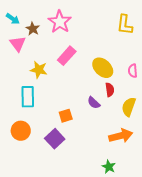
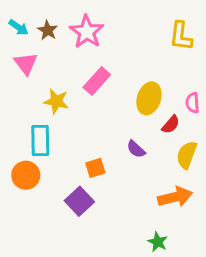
brown star: (33, 29) -> (48, 30), moved
yellow ellipse: (103, 68) -> (149, 98), turned 65
red semicircle: (110, 90) -> (171, 124), moved, turned 48
orange circle: (21, 131) -> (26, 175), moved

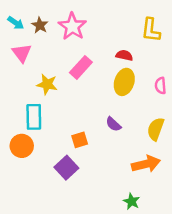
red semicircle: (171, 124) -> (124, 55), moved, turned -119

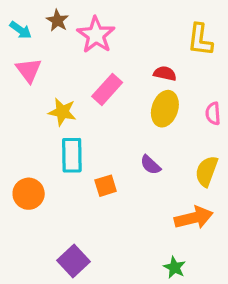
brown star: (40, 25) -> (57, 20), moved
cyan rectangle: (34, 117) -> (72, 155), moved
purple square: (66, 168) -> (73, 261), moved

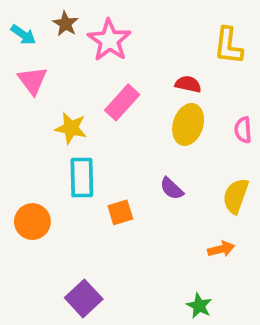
orange arrow: (194, 218) -> (221, 249), size x0.6

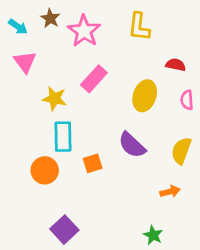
yellow L-shape: (228, 46) -> (139, 27), moved
red semicircle: (188, 84) -> (176, 65), moved
purple semicircle: (172, 189) -> (132, 145), size x1.5
orange circle: (32, 222) -> (45, 170), moved

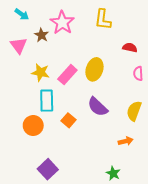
brown star: (50, 18) -> (41, 35), moved
cyan arrow: (18, 27) -> (22, 14), moved
pink rectangle: (94, 79) -> (67, 75), moved
yellow ellipse: (145, 96) -> (94, 69), moved
orange square: (93, 163) -> (69, 120), turned -32

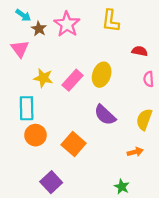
brown star: (41, 35) -> (39, 29), moved
cyan rectangle: (47, 101) -> (27, 108), moved
orange square: (69, 120) -> (74, 144), moved, size x1.5

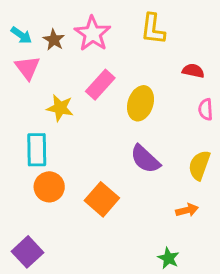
cyan arrow: (23, 15) -> (21, 35), moved
pink rectangle: (72, 80) -> (100, 85), moved
purple square: (51, 182) -> (27, 252), moved

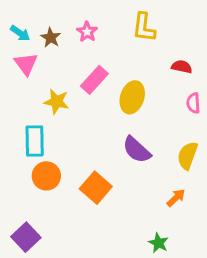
pink star: (93, 34) -> (87, 32), size x0.6
orange arrow: (187, 210) -> (176, 198), turned -30

